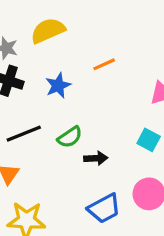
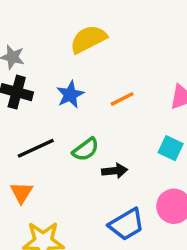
yellow semicircle: (48, 31) -> (88, 39), moved
orange line: (104, 64) -> (122, 99), moved

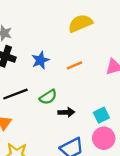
yellow semicircle: (88, 39) -> (80, 23), moved
cyan square: (171, 148) -> (101, 115), moved, turned 35

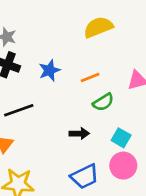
green semicircle: (48, 97) -> (103, 102), moved
cyan square: (101, 115) -> (121, 138), turned -35

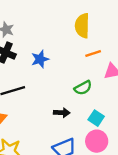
yellow semicircle: (98, 27) -> (82, 26), turned -70
orange line: (90, 78) -> (93, 54), moved

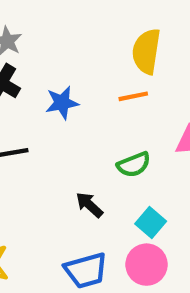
orange line: (93, 54) -> (133, 96), moved
black arrow: (62, 113) -> (89, 205), turned -147

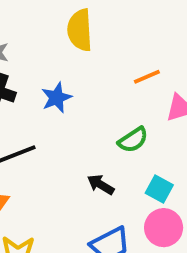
yellow semicircle: (146, 51) -> (80, 30), moved
orange line: (133, 96) -> (147, 77), moved

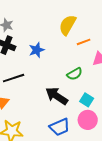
yellow semicircle: (80, 30) -> (68, 25), moved, turned 30
black arrow: (101, 185) -> (57, 96), size x1.6

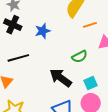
cyan square: (87, 100) -> (90, 83), turned 32

